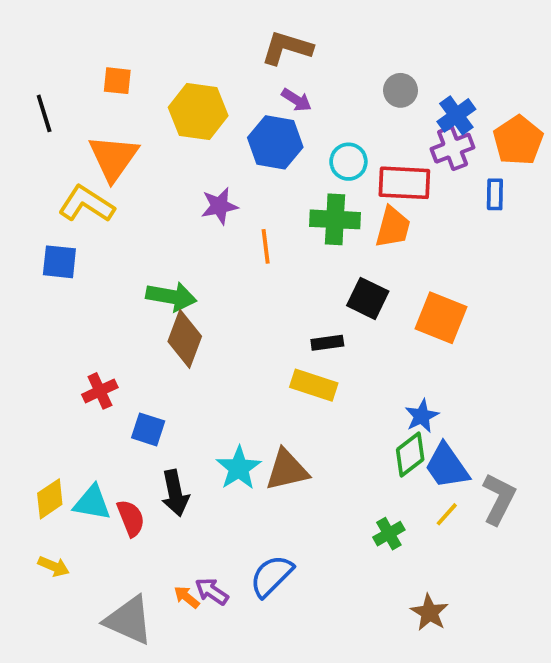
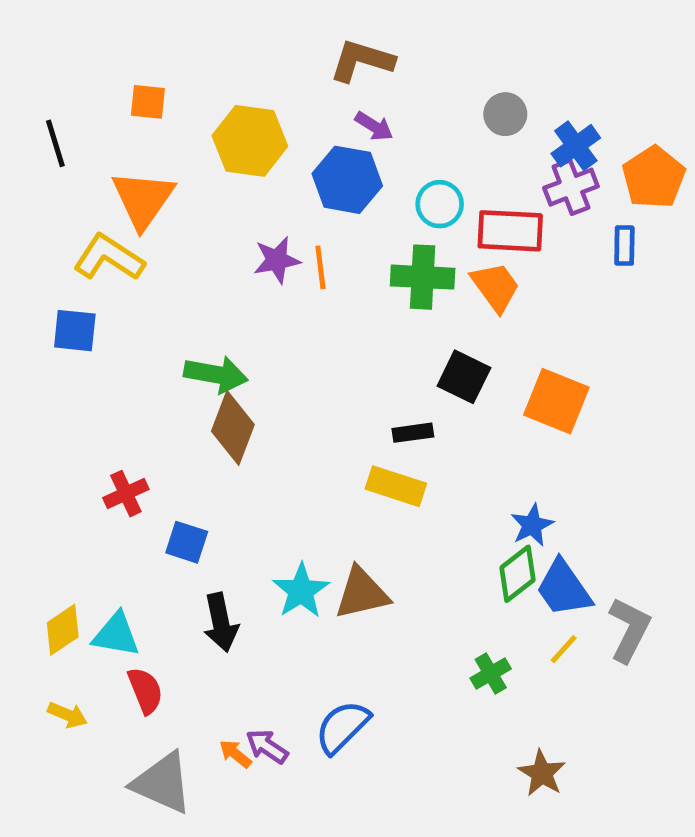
orange trapezoid: (393, 227) -> (496, 287), turned -51
orange line: (266, 246) -> (320, 267), moved
red semicircle: (131, 518) -> (145, 691), moved

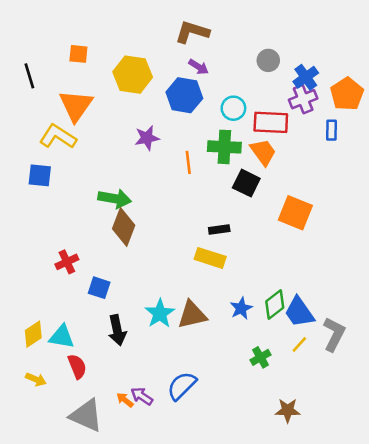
orange line: (320, 267) -> (188, 162), moved
black square: (464, 377) -> (246, 183), moved
blue star: (532, 525) -> (241, 308), moved
brown star: (542, 773) -> (288, 410), turned -30

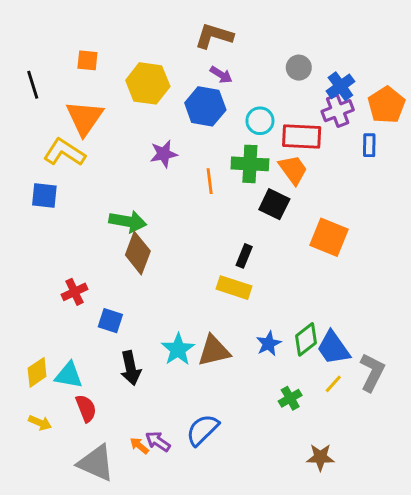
black rectangle: (219, 230) -> (244, 256), turned -60

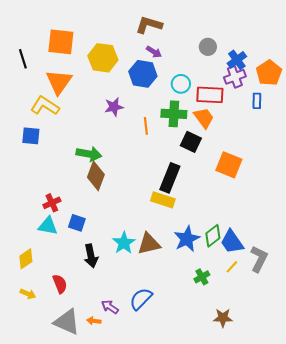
orange square: (87, 60) -> (61, 42), size x1.8
black rectangle: (244, 256) -> (170, 178), size x1.8
blue star: (269, 344) -> (187, 239), size x1.5
cyan triangle: (69, 375) -> (48, 226), moved
orange arrow: (139, 446) -> (94, 321), moved, turned -32

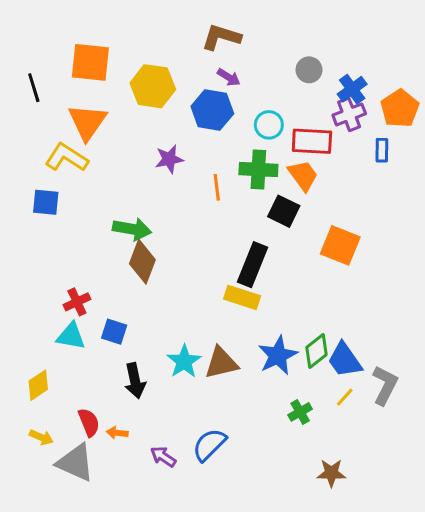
orange arrow: (94, 321) -> (117, 433), moved
gray triangle: (67, 322) -> (75, 463), moved

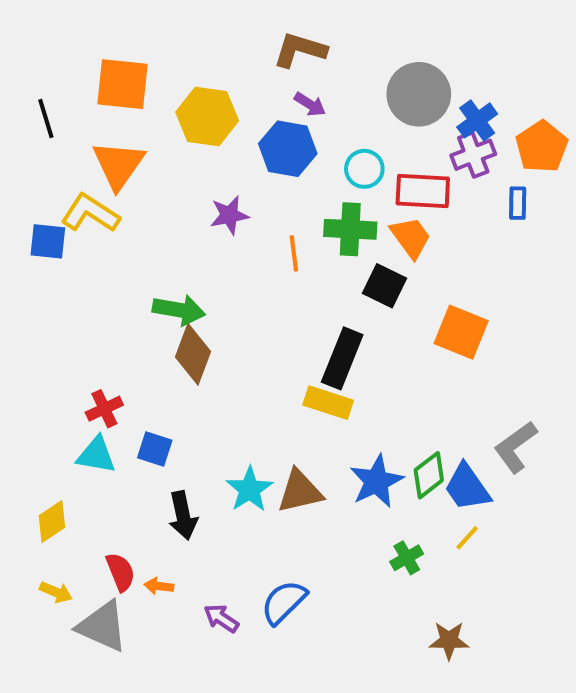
gray circle: (309, 70) -> (419, 94), size x1.8
blue square: (46, 202) -> (48, 241), moved
gray L-shape: (385, 385) -> (516, 447), moved, turned -153

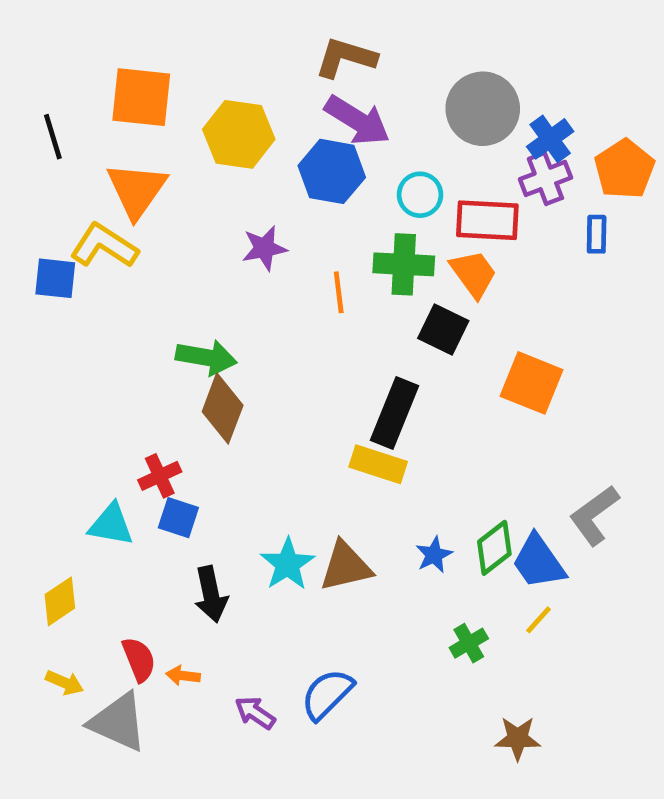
purple arrow: (310, 104) -> (357, 120), size x1.8
red cross: (104, 409) -> (160, 476), moved
blue star: (376, 481) -> (434, 555), size x0.6

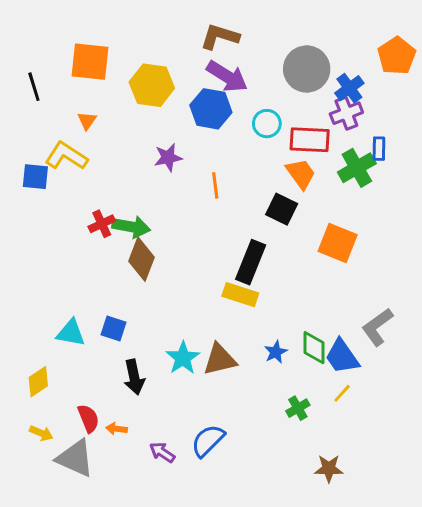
orange pentagon: (624, 169) -> (397, 56), moved
orange triangle: (137, 190) -> (87, 121), size x0.5
green cross: (404, 264) -> (357, 168), moved, turned -33
red cross: (160, 476) -> (102, 224), moved
green diamond: (494, 548) -> (314, 348), turned -52

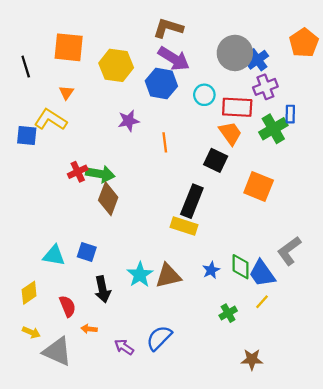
blue cross: (349, 88) -> (257, 60), moved
red semicircle: (88, 418) -> (67, 306), moved

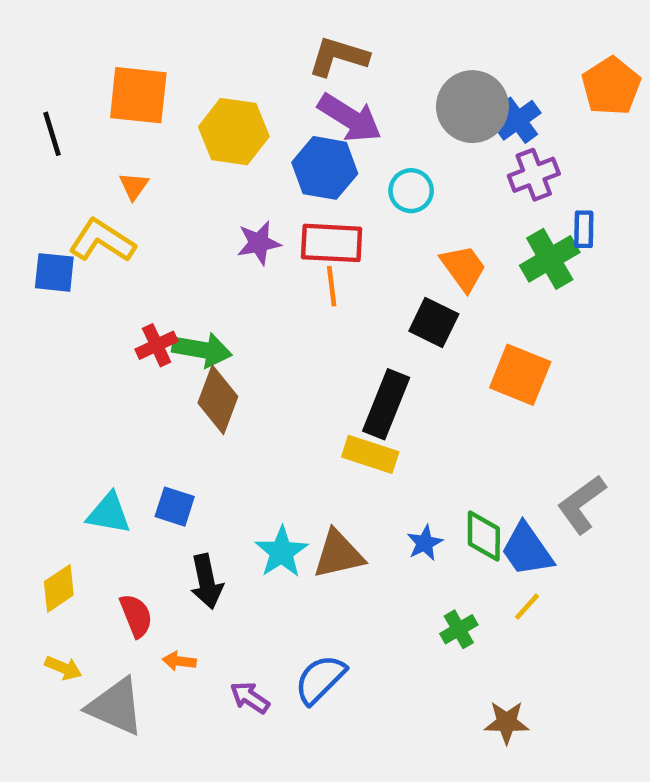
red rectangle: (237, 107) -> (332, 243), moved

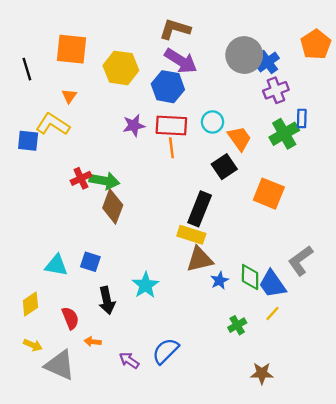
cyan circle: (411, 191) -> (212, 122), moved
black square: (434, 322) -> (224, 167), turned 30
brown triangle: (338, 554) -> (200, 259), moved

